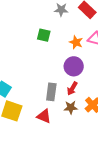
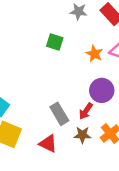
purple circle: (74, 66) -> (102, 90), moved
gray rectangle: (51, 92) -> (59, 114), turned -42

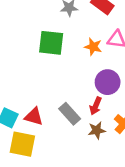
green square: (55, 42) -> (51, 43), size x1.5
red triangle: (48, 144) -> (34, 117), moved

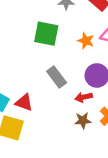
red arrow: (96, 106) -> (84, 97), turned 49
gray rectangle: (70, 114) -> (57, 77), moved

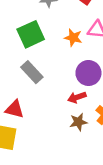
green square: (46, 34) -> (31, 34), turned -30
gray rectangle: (57, 77) -> (32, 72), moved

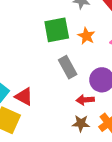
orange star: (73, 38) -> (86, 36), moved
gray rectangle: (32, 72) -> (68, 67), moved

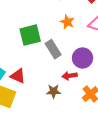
green square: (57, 30) -> (30, 35), moved
brown star: (81, 123) -> (54, 91), moved

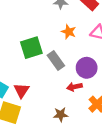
red triangle: (18, 76) -> (21, 90), turned 42
brown star: (54, 91) -> (61, 115), moved

